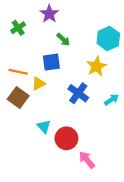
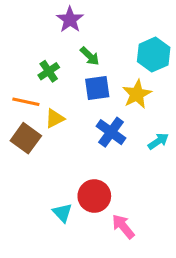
green cross: (18, 28) -> (49, 71), moved
blue square: (51, 62) -> (97, 88), moved
cyan triangle: (44, 126) -> (62, 213), moved

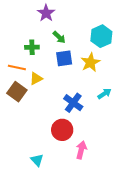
green cross: (49, 71) -> (32, 47), turned 32
blue cross: (111, 132) -> (73, 103), moved
cyan triangle: (62, 213) -> (37, 160), moved
pink arrow: (123, 226) -> (81, 150), turned 54

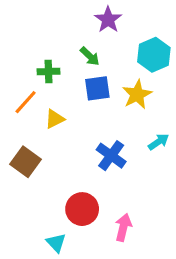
purple star: (46, 13) -> (108, 20), moved
orange line: (17, 67) -> (26, 102), turned -60
brown square: (17, 92) -> (26, 162), moved
red circle: (62, 130) -> (82, 209), moved

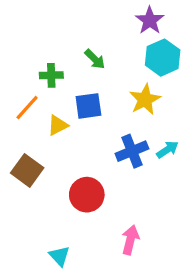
purple star: (108, 20) -> (150, 20), moved
blue square: (97, 88) -> (88, 106), moved
blue cross: (111, 156) -> (132, 151), moved, turned 32
red circle: (82, 209) -> (87, 195), moved

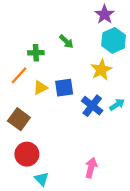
blue square: (88, 106) -> (64, 88), moved
blue cross: (132, 151) -> (92, 106), turned -30
red circle: (87, 195) -> (27, 154), moved

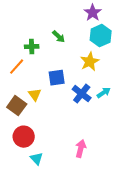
yellow triangle: (40, 88) -> (35, 95), moved, turned -40

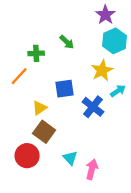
cyan arrow: (104, 93) -> (118, 91), moved
yellow triangle: (35, 95) -> (40, 108), turned 32
brown square: (17, 106) -> (44, 132), moved
cyan triangle: (37, 159) -> (70, 158), moved

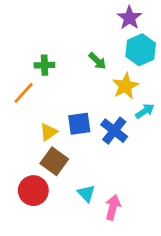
green arrow: (67, 42) -> (97, 61), moved
blue square: (65, 89) -> (79, 124), moved

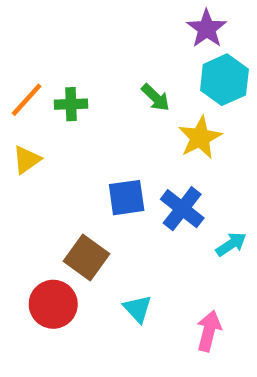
orange line: (24, 93) -> (27, 100), moved
cyan arrow: (145, 111) -> (231, 244), moved
yellow triangle: (49, 132) -> (27, 160), moved
pink arrow: (113, 207) -> (209, 331), moved

